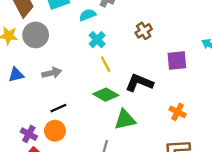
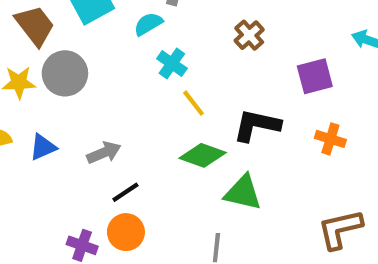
gray arrow: (52, 73) -> (104, 153), moved
orange cross: (178, 112) -> (330, 139), moved
green triangle: (125, 120) -> (243, 193), turned 35

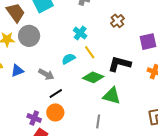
cyan semicircle: (148, 24) -> (69, 59), moved
gray arrow: (104, 153) -> (46, 74), turned 49

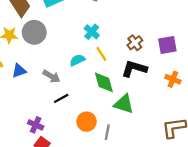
brown cross: (117, 21) -> (135, 43), moved
green diamond: (93, 77) -> (104, 82), turned 50
orange circle: (55, 112) -> (87, 122), moved

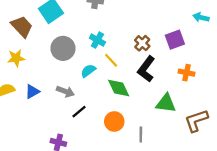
gray circle: (34, 32) -> (63, 48), moved
black L-shape: (134, 69) -> (146, 69), turned -60
green triangle: (124, 104) -> (166, 103), moved
orange circle: (87, 122) -> (114, 121), moved
gray line: (107, 132) -> (141, 135), moved

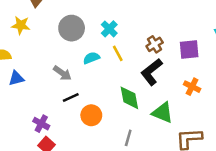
green diamond: (119, 88) -> (129, 98), moved
blue triangle: (32, 92) -> (16, 78), moved
orange circle: (114, 121) -> (91, 115), moved

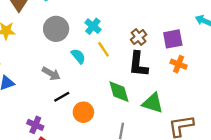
cyan semicircle: (91, 58) -> (78, 56), turned 77
black L-shape: (152, 72) -> (138, 64), turned -40
orange cross: (192, 87) -> (179, 64), moved

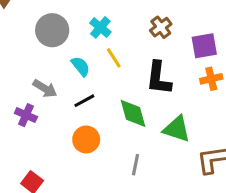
brown cross: (139, 37) -> (161, 27), moved
orange cross: (179, 64) -> (211, 79), turned -35
black line: (62, 97) -> (84, 101), moved
purple cross: (35, 125) -> (26, 115), moved

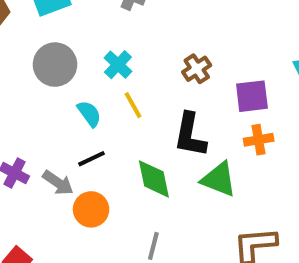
gray arrow: (45, 89) -> (58, 183), moved
green triangle: (177, 129) -> (219, 179), moved

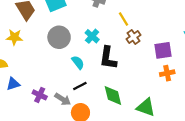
yellow line: (133, 105) -> (124, 19), moved
black L-shape: (190, 135) -> (108, 58), moved
green triangle: (219, 179) -> (146, 107), moved

